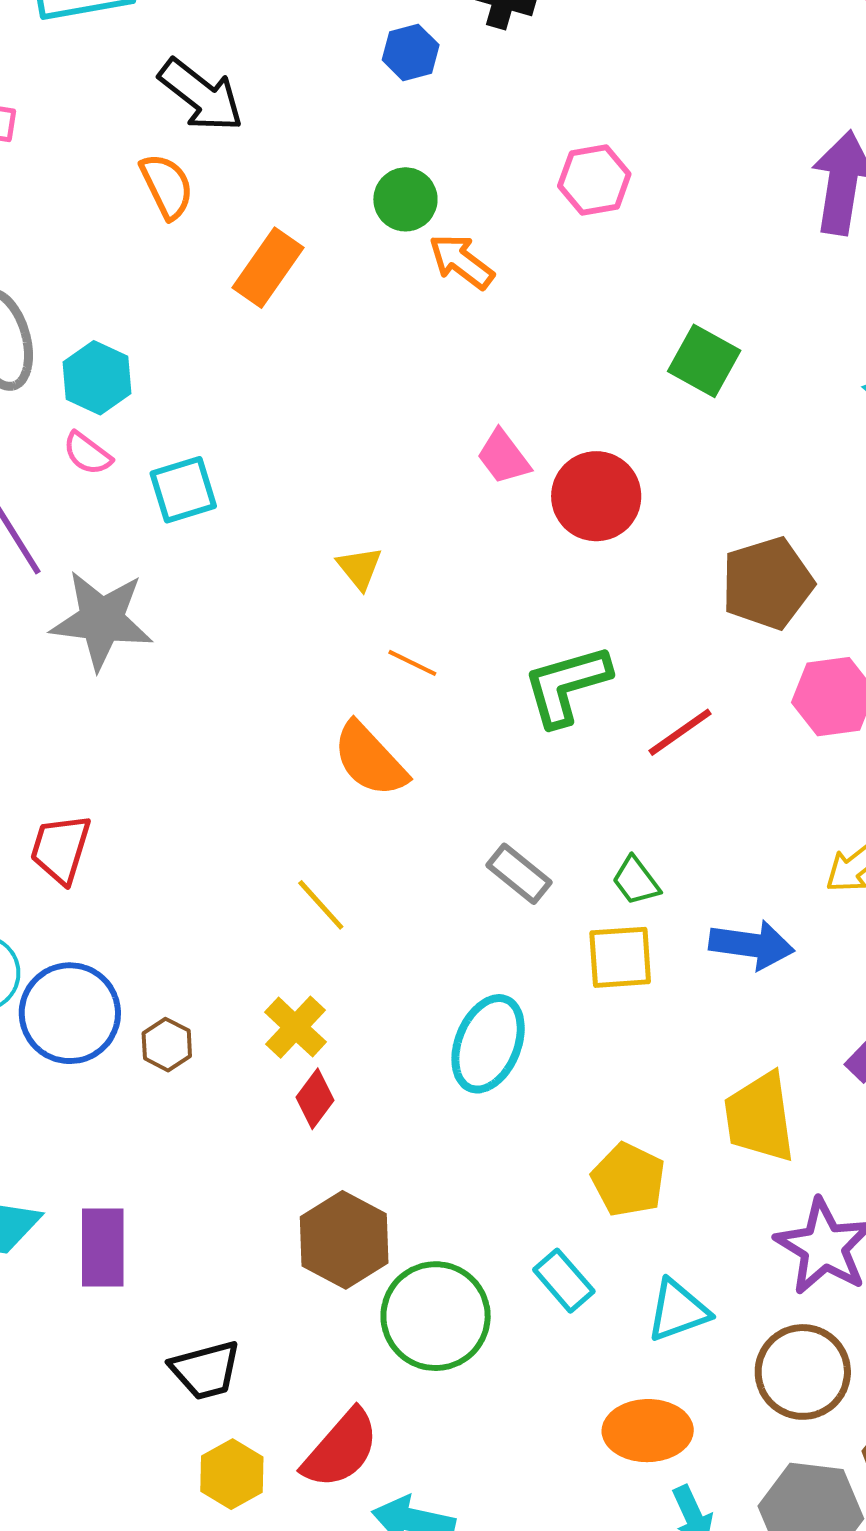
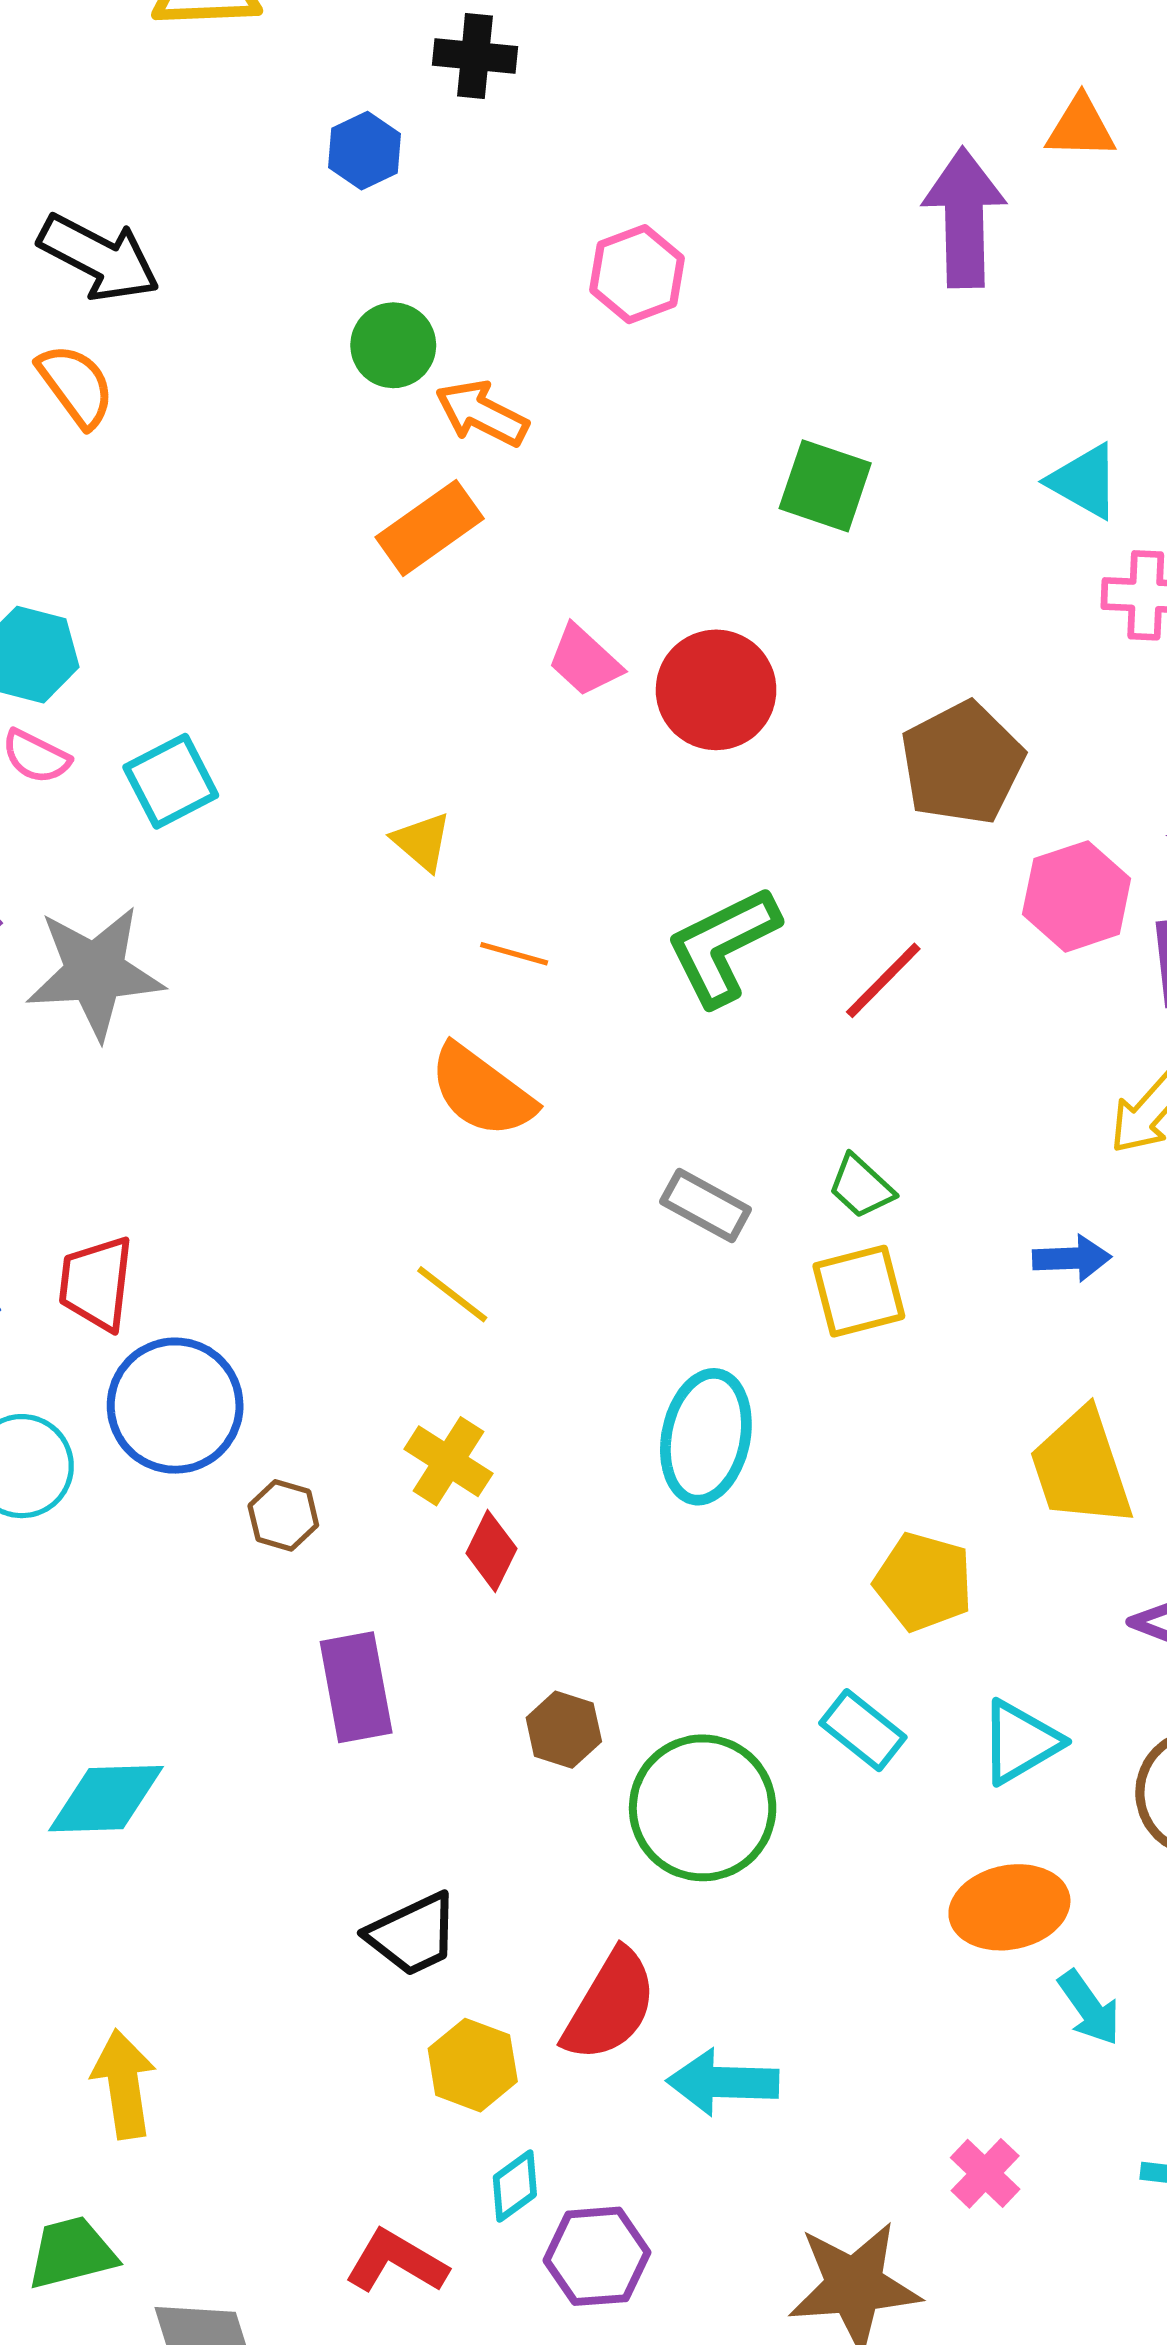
orange rectangle: (268, 268) -> (430, 528), moved, turned 30
blue arrow: (752, 945) -> (1072, 1258), moved, size x0.7
blue circle: (70, 1013) -> (175, 1406), moved
brown hexagon: (344, 1240) -> (564, 1730), size x0.6
purple rectangle: (103, 1247) -> (356, 1687), moved

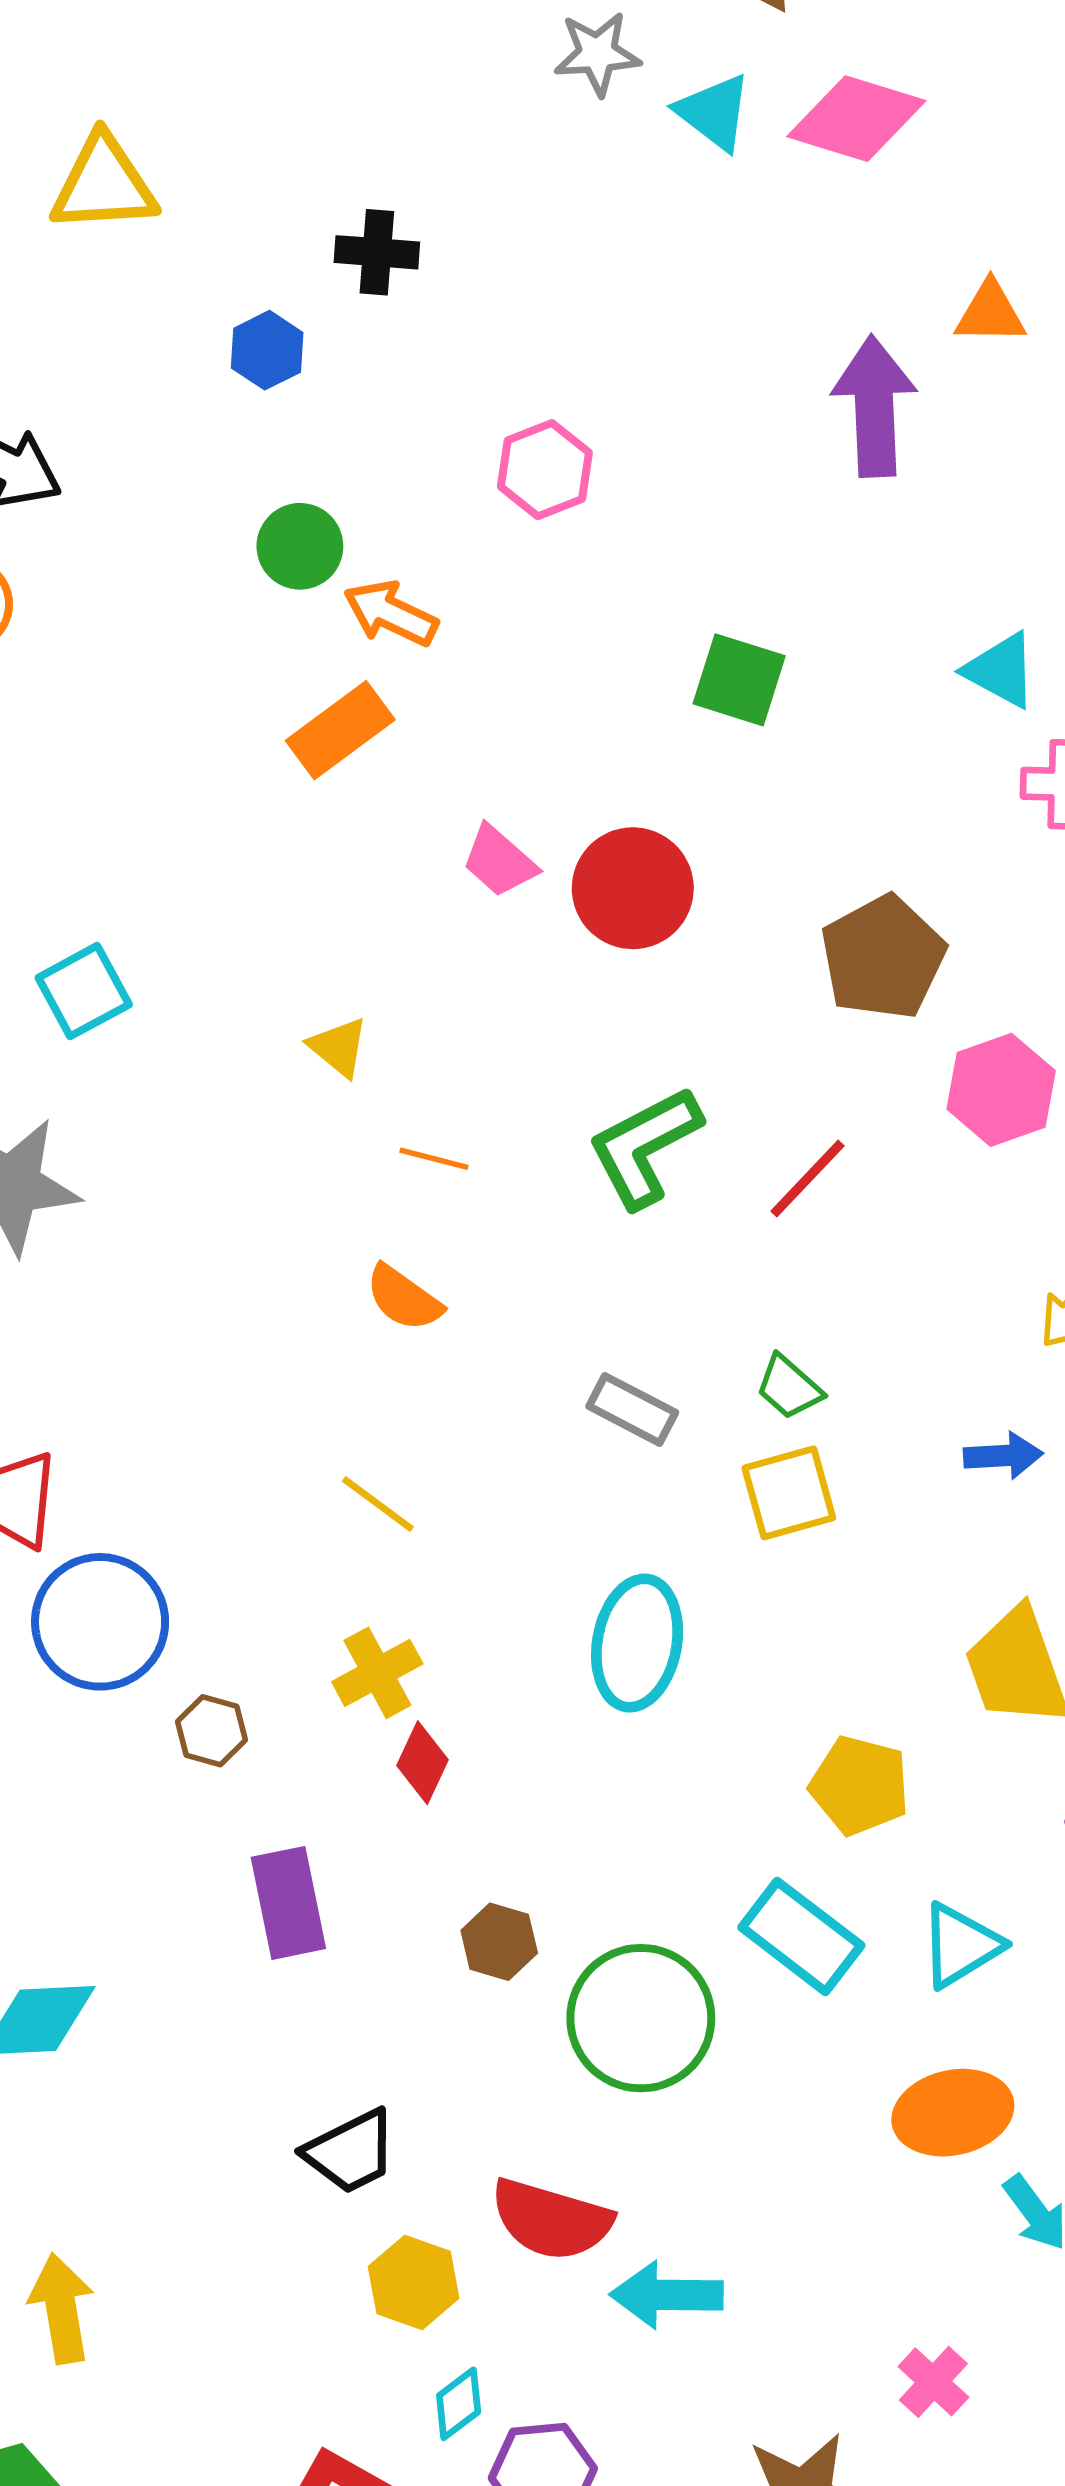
orange semicircle: (482, 1091) -> (404, 1298), size x0.7
yellow cross: (448, 1461) -> (377, 1673), turned 30
cyan rectangle: (863, 1730) -> (801, 1936), size x1.4
red semicircle: (610, 2006) -> (551, 2220), turned 77

